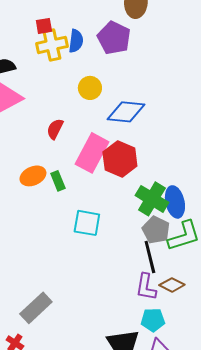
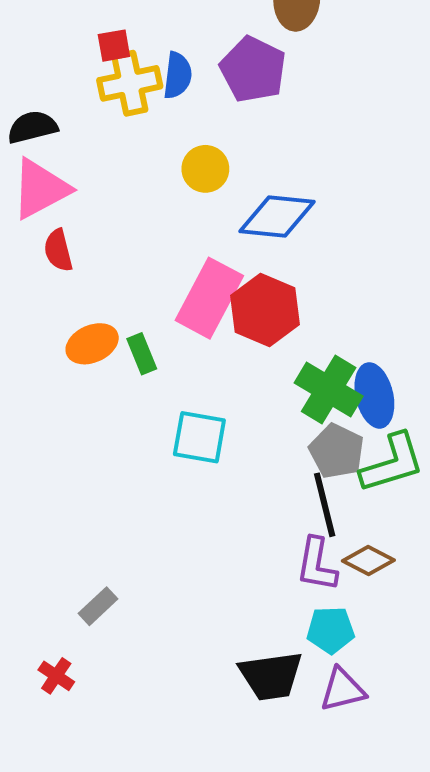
red semicircle: (55, 129) -> (58, 250), moved, turned -40
gray rectangle: (36, 308) -> (98, 606), size x0.6

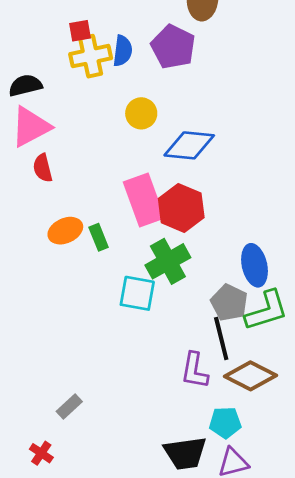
pink rectangle: (209, 298) -> (144, 200), turned -48
green cross: (329, 390) -> (168, 261), moved, turned 30
brown diamond: (368, 560) -> (250, 376), size x1.5
purple L-shape: (317, 564) -> (195, 371), moved

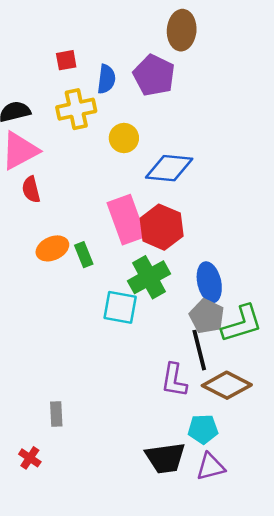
yellow cross: (91, 56) -> (76, 109), moved
blue ellipse: (254, 265) -> (209, 282), moved
gray rectangle: (69, 407) -> (56, 414), turned -50

